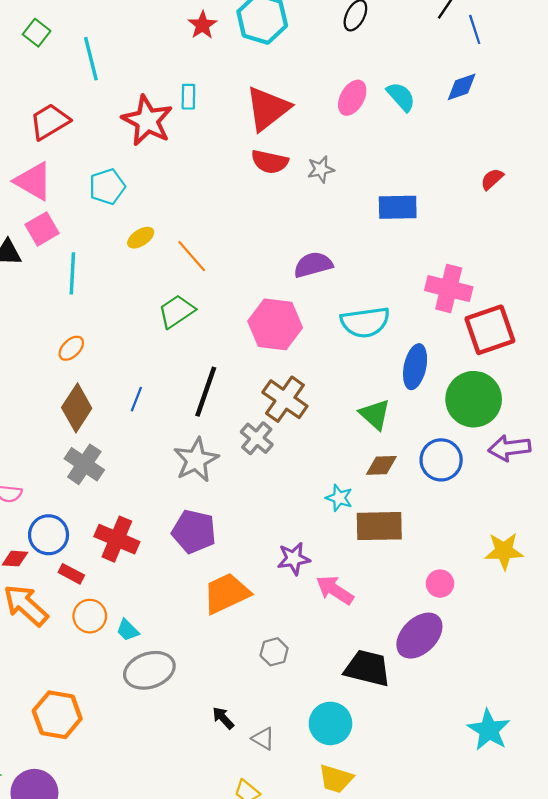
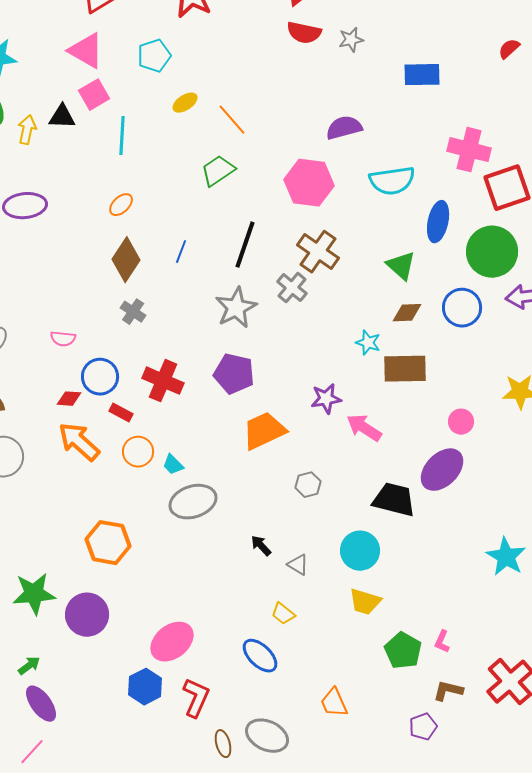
gray cross: (84, 464) -> (133, 312), size x0.7

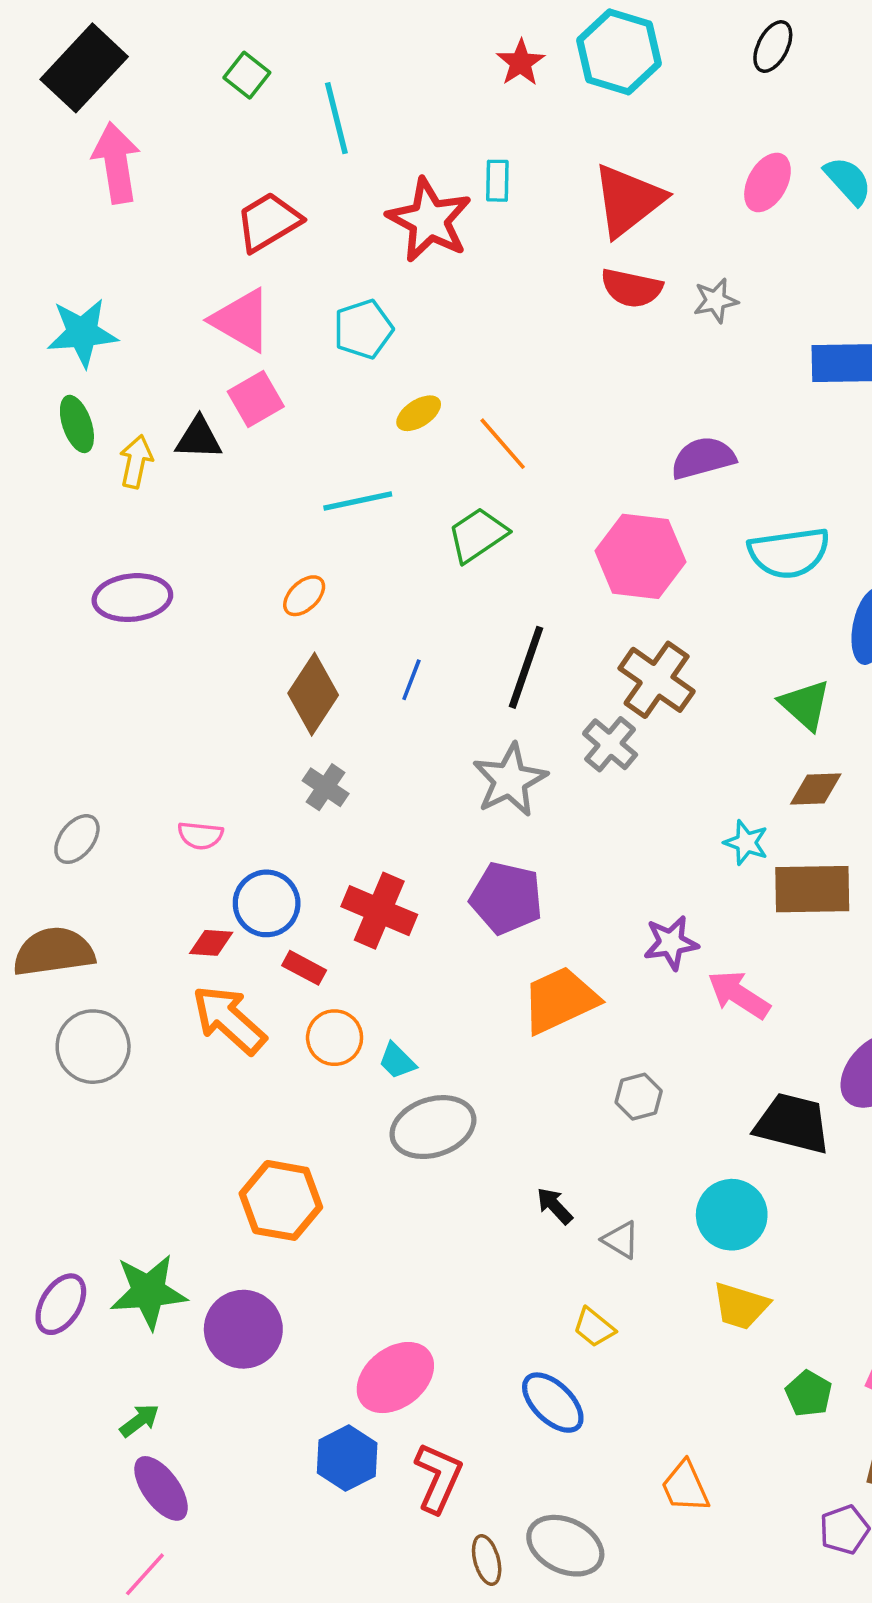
cyan line: (122, 136) -> (358, 501), moved, turned 75
green pentagon: (403, 651) -> (809, 1394), size x0.7

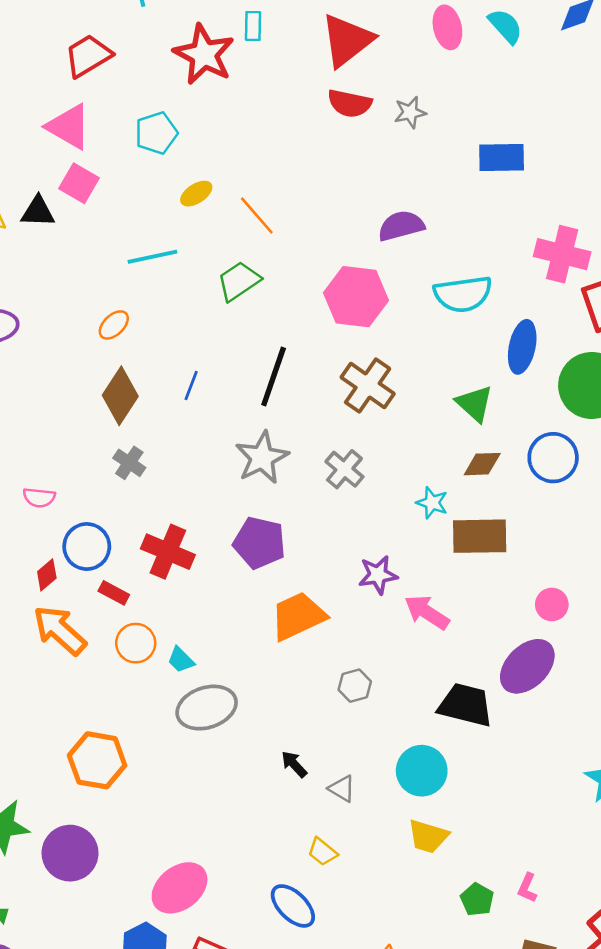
pink ellipse: (767, 182) -> (447, 27), turned -42
pink square: (256, 399) -> (79, 183), turned -30
gray cross: (610, 744) -> (344, 469), moved
red diamond: (211, 943) -> (47, 575), turned -44

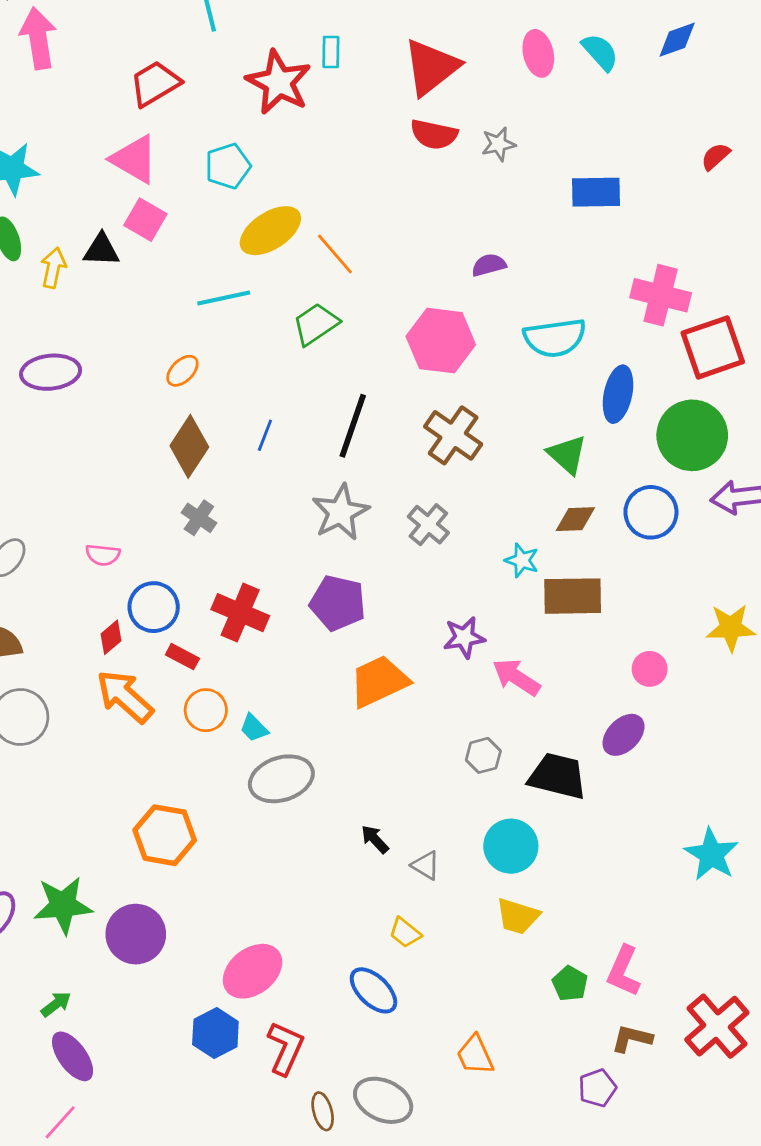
yellow ellipse: (196, 194) -> (270, 231), size x1.8
purple semicircle: (401, 226) -> (489, 265), size x0.7
purple ellipse: (527, 666) -> (623, 735), size x0.7
gray hexagon: (355, 686) -> (483, 755), moved
pink L-shape: (527, 888) -> (623, 971), size x1.6

